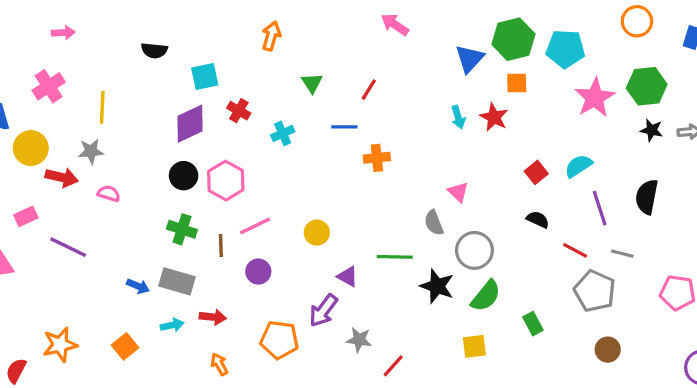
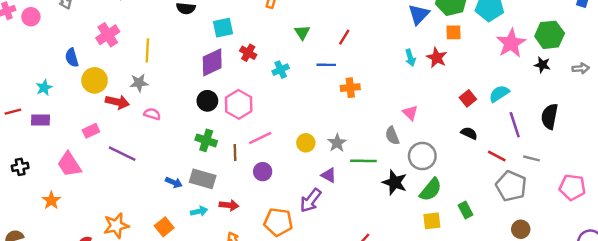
black star: (652, 130) -> (542, 65), moved
gray star: (359, 340) -> (337, 143), moved, turned 30
yellow square: (474, 346) -> (432, 221), moved

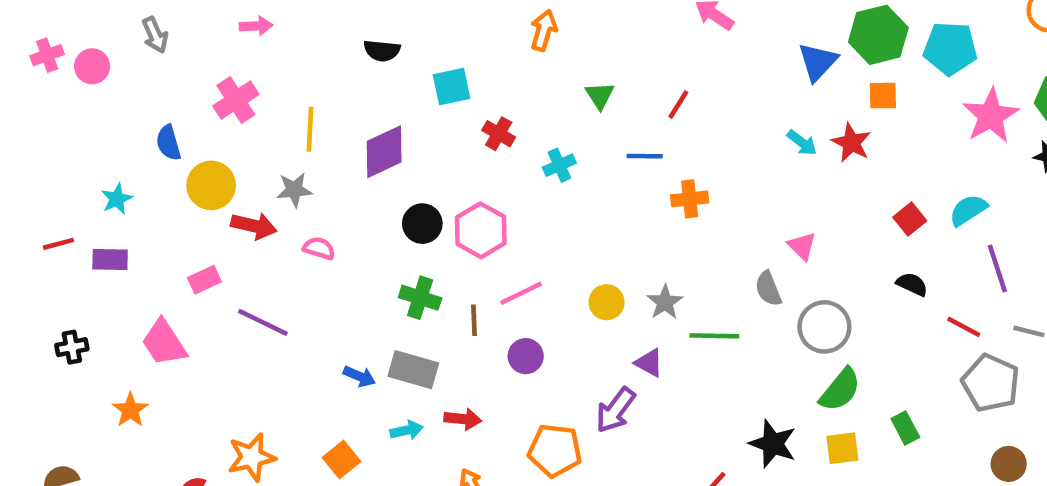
cyan arrow: (410, 58) -> (802, 143), turned -35
purple diamond: (212, 62) -> (384, 152), moved
black star: (395, 182) -> (773, 444), moved

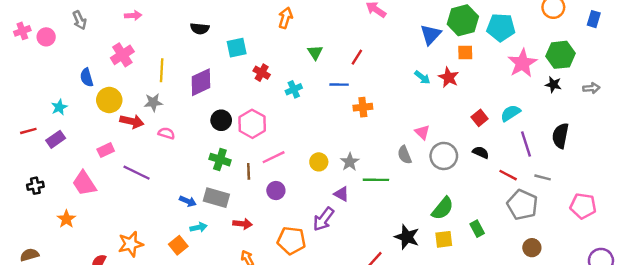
purple rectangle: (110, 260) -> (56, 139), turned -36
gray circle: (824, 327) -> (444, 156), moved
cyan arrow: (407, 430) -> (199, 227), moved

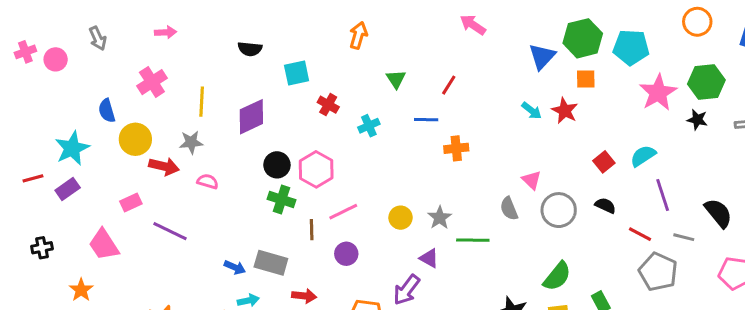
cyan star: (59, 107) -> (72, 148), size x1.6
black semicircle: (560, 136) -> (718, 213), moved, turned 130
green cross: (220, 160) -> (281, 200), moved

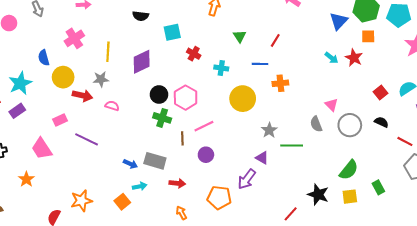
cyan cross: (369, 126) -> (221, 68), turned 32
yellow circle: (401, 218) -> (243, 99), moved, size x1.6

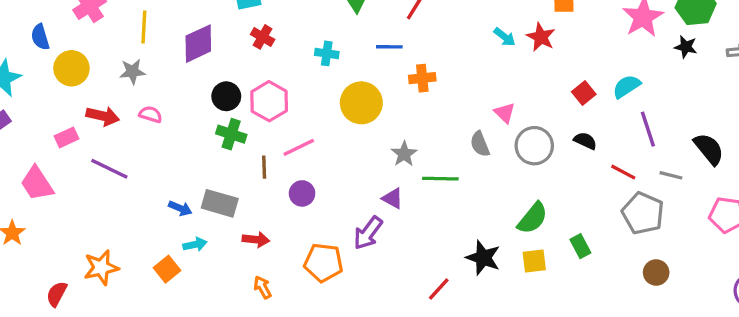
red cross: (194, 54) -> (263, 37), moved
red arrow: (82, 96) -> (103, 116), moved

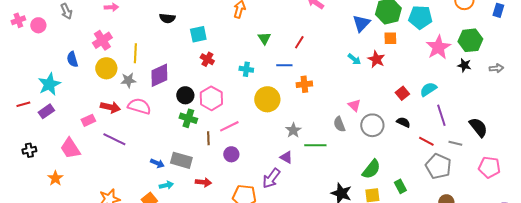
purple diamond: (198, 44) -> (159, 75), moved
yellow circle: (71, 68) -> (106, 68), moved
pink semicircle: (151, 114) -> (139, 106), size x1.6

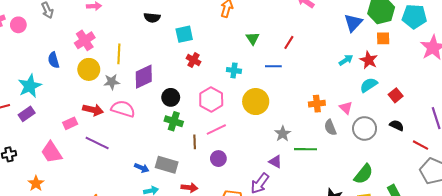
cyan arrow: (354, 59) -> (346, 60), turned -72
orange cross: (304, 84) -> (317, 104), moved
cyan semicircle: (428, 89) -> (369, 85), moved
pink hexagon: (211, 98) -> (211, 99), moved

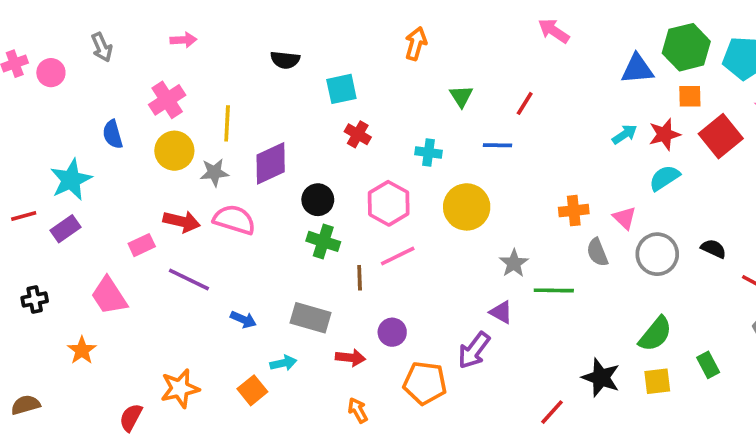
blue triangle: (353, 23) -> (637, 69), turned 42
red star: (369, 60) -> (664, 134), turned 30
red square: (396, 95) -> (721, 136), moved, size x1.6
purple circle: (218, 159) -> (392, 332), moved
blue arrow: (142, 168) -> (243, 319), moved

